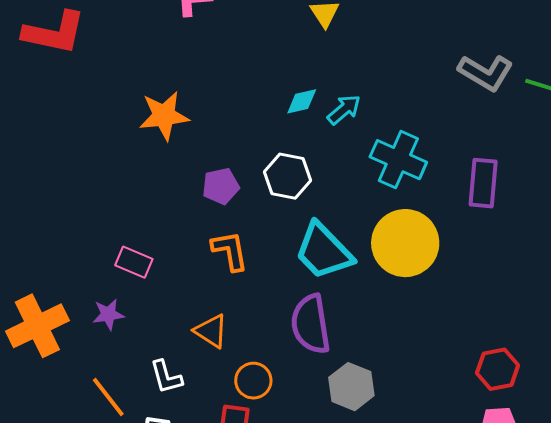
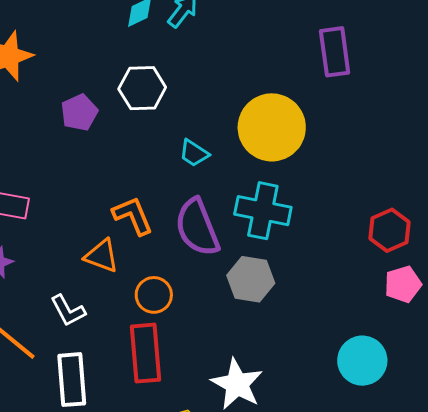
cyan cross: (398, 160) -> (263, 211), moved
orange L-shape: (230, 251) -> (133, 216), moved
cyan trapezoid: (324, 251) -> (194, 153), size x0.5

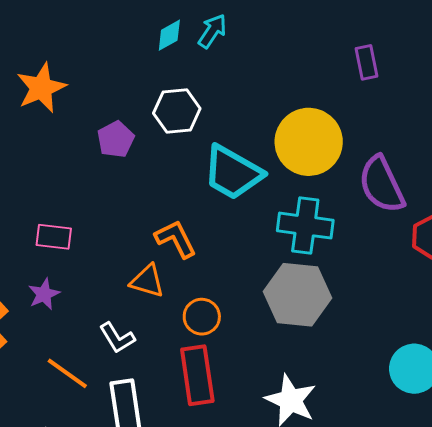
purple rectangle: (335, 52) -> (366, 62), size x0.7
cyan trapezoid: (194, 153) -> (233, 173), size x2.0
purple semicircle: (197, 227) -> (382, 185), moved
gray hexagon: (251, 279) -> (297, 295), size x1.4

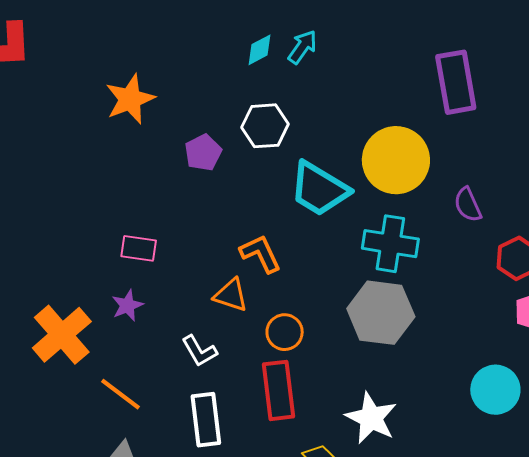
purple rectangle: (366, 62) -> (456, 82), size x1.8
purple semicircle: (382, 185) -> (468, 205), size x0.6
orange line: (67, 373) -> (121, 394), moved

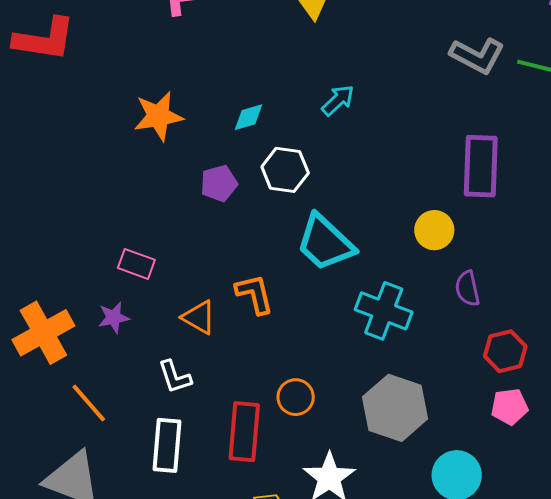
cyan diamond: (259, 50) -> (249, 117), moved
yellow circle: (396, 160) -> (434, 230), moved, size x0.6
orange triangle: (231, 295) -> (199, 317), moved
gray hexagon: (381, 313) -> (395, 408), moved
orange circle: (285, 332) -> (296, 397), moved

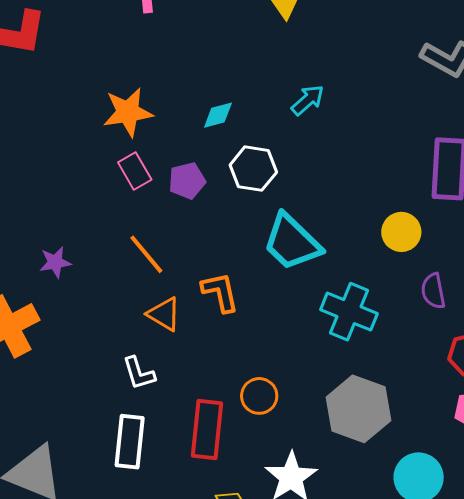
pink rectangle: (136, 264) -> (135, 171), moved, turned 39
purple star: (114, 318) -> (55, 262), moved
orange line: (89, 403) -> (146, 254), moved

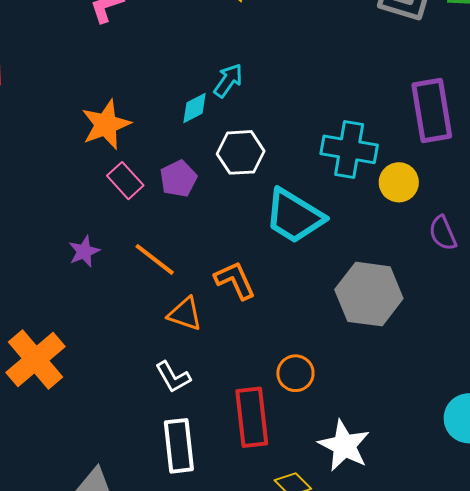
cyan arrow: (308, 100) -> (228, 80), moved
purple star: (55, 262) -> (84, 251), moved
cyan cross: (349, 312) -> (349, 149), moved
gray hexagon: (358, 409) -> (369, 294), moved

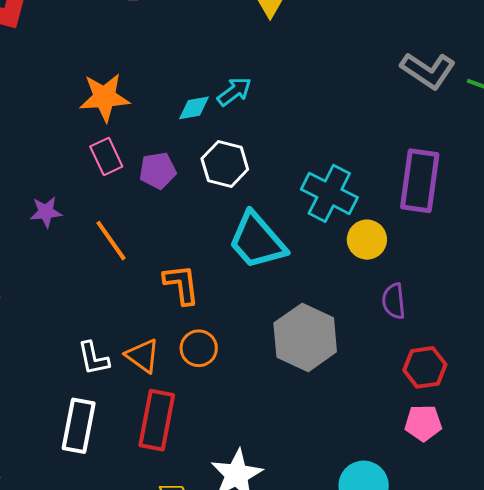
orange triangle: (185, 314) -> (143, 356), moved
orange circle: (295, 373) -> (199, 348), moved

